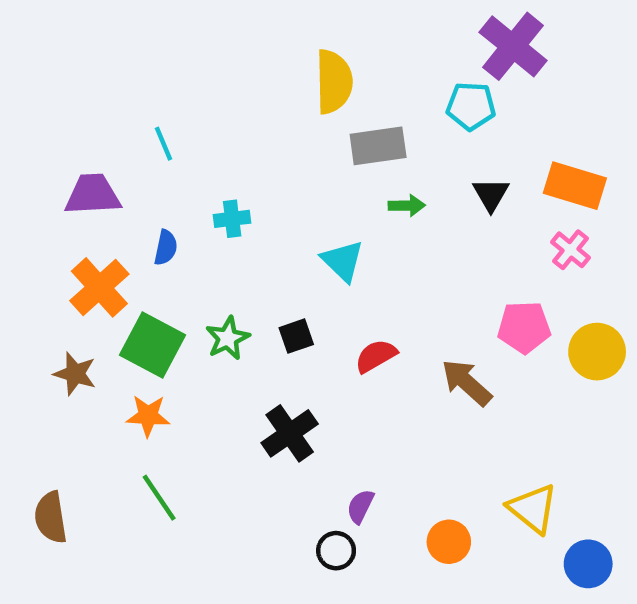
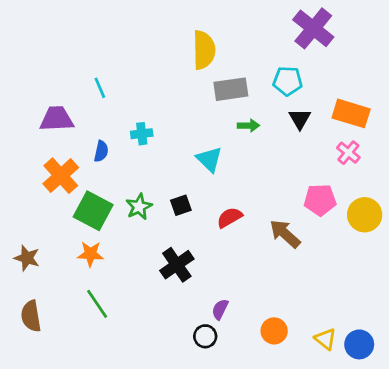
cyan pentagon: (471, 106) -> (288, 81), moved
brown star: (75, 374) -> (27, 258), moved
yellow triangle: (533, 509) -> (325, 339), moved, size x0.7

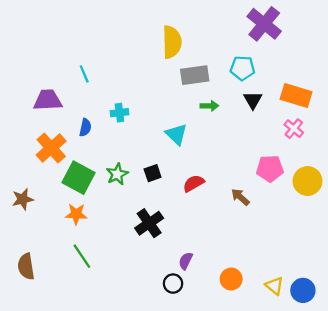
brown arrow: (285, 234) -> (240, 197), size x0.7
brown star: (27, 258) -> (23, 199), moved, turned -30

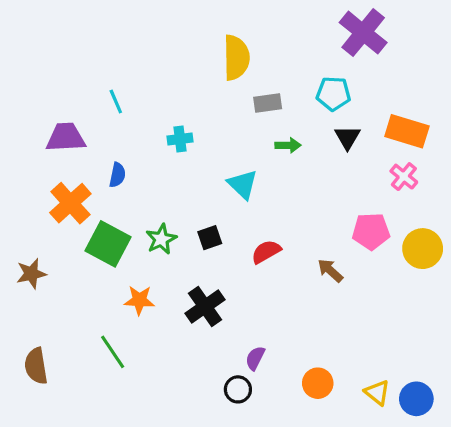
gray rectangle: (195, 75) -> (268, 103), size x0.7
cyan cross: (119, 113) -> (180, 139), moved
orange star: (76, 214) -> (139, 300), moved

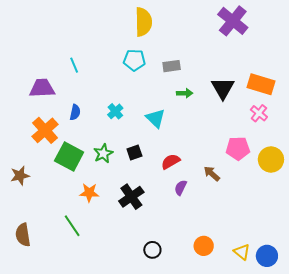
yellow semicircle: (236, 58) -> (143, 22), moved
cyan pentagon: (333, 94) -> (134, 60), moved
black triangle: (347, 137) -> (223, 88), size x1.4
cyan cross: (180, 139) -> (115, 111), moved, turned -35
purple semicircle: (255, 358) -> (181, 188), moved

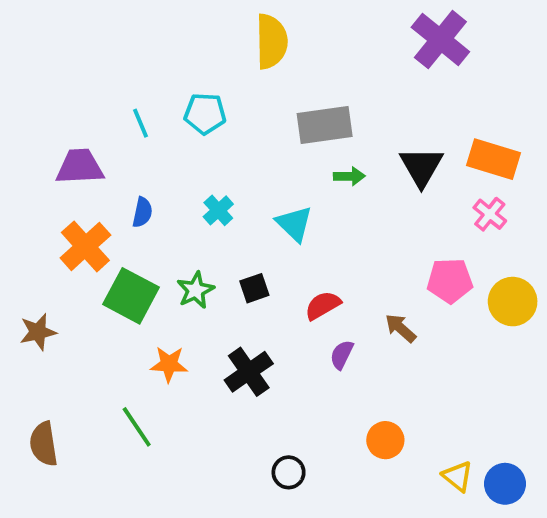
cyan pentagon: (134, 60) -> (205, 114), moved
gray rectangle: (172, 66) -> (325, 125), size x1.6
orange circle: (204, 246) -> (385, 440), moved

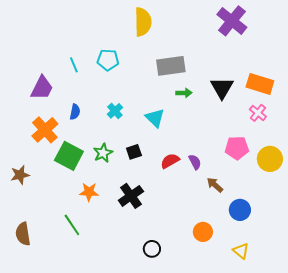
purple trapezoid: (80, 167) -> (42, 88), turned 120
brown arrow: (401, 328) -> (215, 185), moved
purple semicircle: (342, 355) -> (195, 162), moved, turned 126
blue circle: (505, 484) -> (240, 210), moved

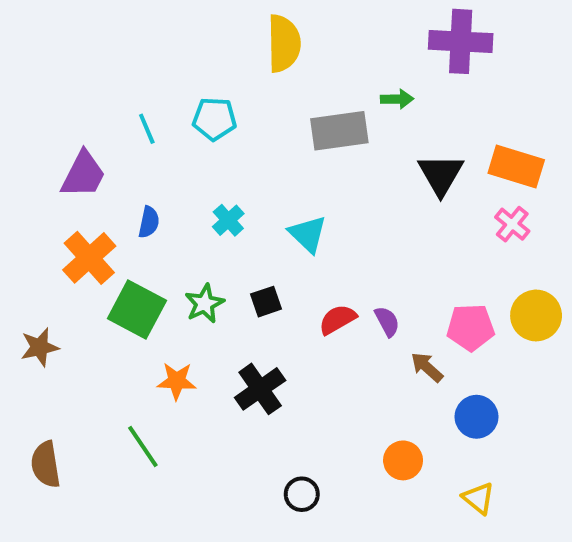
purple cross: (232, 21) -> (461, 41), turned -36
green arrow: (184, 93) -> (397, 99), moved
pink pentagon: (237, 148) -> (471, 327), moved

